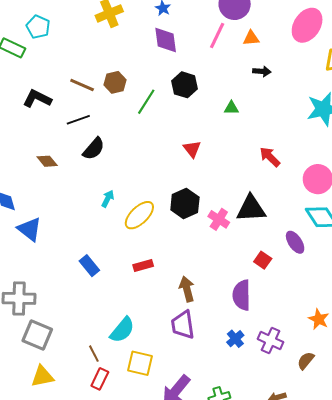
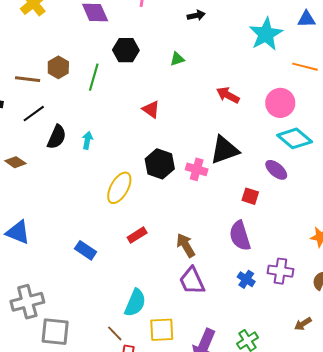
cyan arrow: (108, 199) -> (87, 140), moved

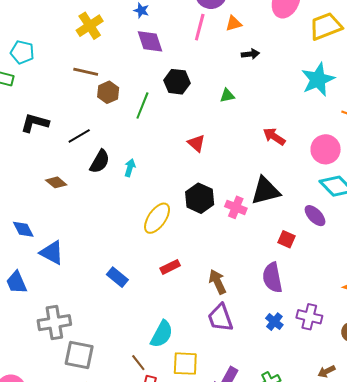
brown line: (28, 79) -> (86, 72), moved

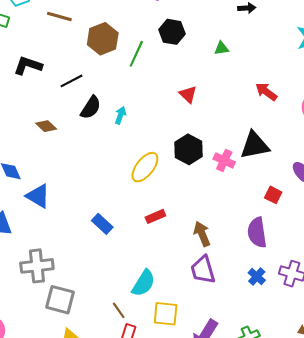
brown line: (86, 72) -> (59, 17), moved
brown hexagon: (108, 92) -> (103, 39), size x1.4

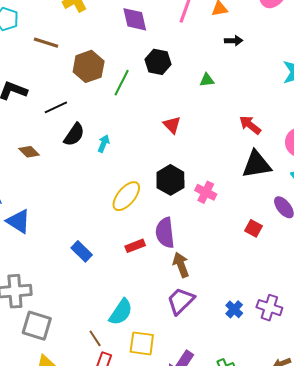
black triangle: (255, 145) -> (257, 164), moved
purple semicircle: (257, 232) -> (165, 233), moved
purple trapezoid: (203, 270) -> (181, 301), turned 60

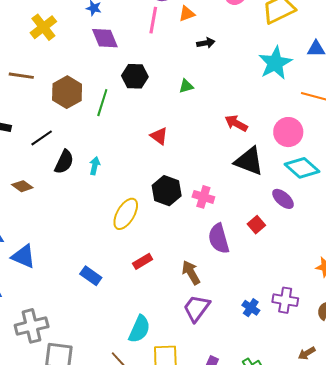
black triangle: (257, 164) -> (249, 161), turned 40
red square: (253, 228) -> (256, 225), turned 30
purple semicircle: (165, 233) -> (219, 239), moved

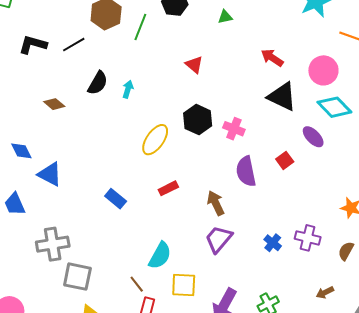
black line: (42, 138) -> (74, 45), moved

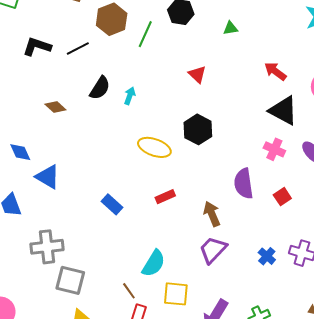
pink cross: (234, 129) -> (274, 149), moved
yellow ellipse: (155, 140) -> (154, 147), turned 72
red square: (285, 160) -> (282, 197), moved

